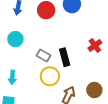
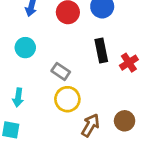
black rectangle: (65, 57) -> (101, 50), moved

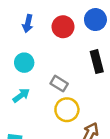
cyan arrow: (18, 97) -> (21, 95), moved, turned -132

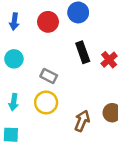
cyan arrow: (21, 95) -> (14, 102), moved, turned 140
yellow circle: (67, 110) -> (46, 102), moved

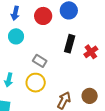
black rectangle: (83, 52) -> (70, 44), turned 30
cyan circle: (14, 59) -> (16, 36), moved

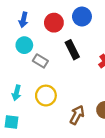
black rectangle: (70, 44) -> (72, 50), moved, turned -42
gray rectangle: (40, 61) -> (40, 61), moved

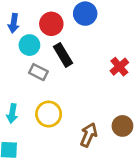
cyan circle: (24, 45) -> (29, 45), moved
black rectangle: (72, 50) -> (63, 55), moved

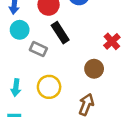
cyan circle: (29, 45) -> (20, 30), moved
brown circle: (122, 126) -> (94, 69), moved

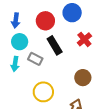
red cross: (112, 41) -> (84, 39), moved
cyan arrow: (16, 88) -> (15, 64), moved

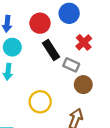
gray rectangle: (35, 59) -> (71, 65), moved

